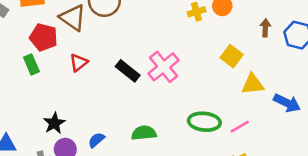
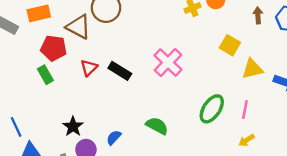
black rectangle: (128, 71) -> (120, 71), moved
green ellipse: (204, 122) -> (212, 109), turned -56
pink line: (240, 127) -> (245, 110), turned -42
green semicircle: (144, 133) -> (157, 126), turned 40

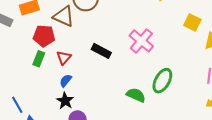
red triangle: (89, 68) -> (64, 58), moved
green rectangle: (45, 75) -> (39, 59), turned 56
green ellipse: (212, 109) -> (162, 81), moved
blue semicircle: (114, 137) -> (66, 81), moved

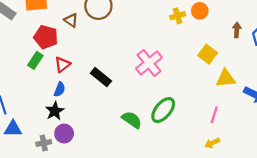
brown triangle: (64, 16) -> (71, 20), size x0.6
black rectangle: (101, 51) -> (101, 77), moved
blue semicircle: (66, 81) -> (60, 89), turned 152

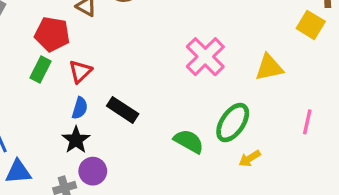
yellow square: (208, 54) -> (311, 25), moved
black rectangle: (101, 77) -> (123, 110), moved
yellow triangle: (226, 78) -> (269, 67), moved
yellow arrow: (212, 143) -> (250, 159), moved

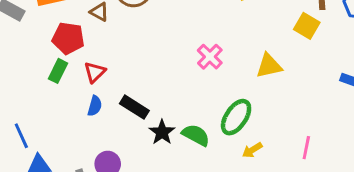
pink cross: (205, 57) -> (210, 57), size x0.7
pink line: (307, 122) -> (306, 148), moved
black star: (76, 140) -> (162, 132), moved

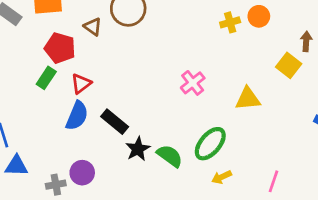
blue semicircle: (95, 106) -> (77, 116), size x1.5

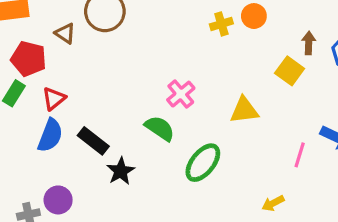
green semicircle: (170, 156) -> (160, 128), moved
yellow arrow: (222, 177) -> (273, 203), moved
pink line: (274, 181) -> (300, 155), moved

